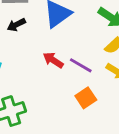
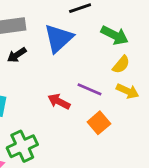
red arrow: (53, 60) -> (59, 102), moved

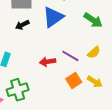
yellow semicircle: (121, 65) -> (94, 52), moved
yellow arrow: (128, 91) -> (95, 82), moved
red arrow: (59, 102) -> (48, 62), turned -42

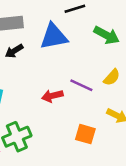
blue triangle: (53, 17) -> (54, 36), turned 30
orange square: (74, 80) -> (85, 134), moved, turned -35

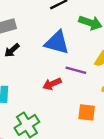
blue triangle: (54, 36) -> (57, 43), moved, turned 36

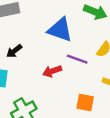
black arrow: (12, 50) -> (14, 51), moved

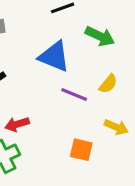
red arrow: (52, 71) -> (17, 124), moved

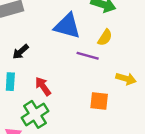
yellow semicircle: (108, 84) -> (105, 37), moved
red arrow: (17, 124) -> (43, 86), turned 78

